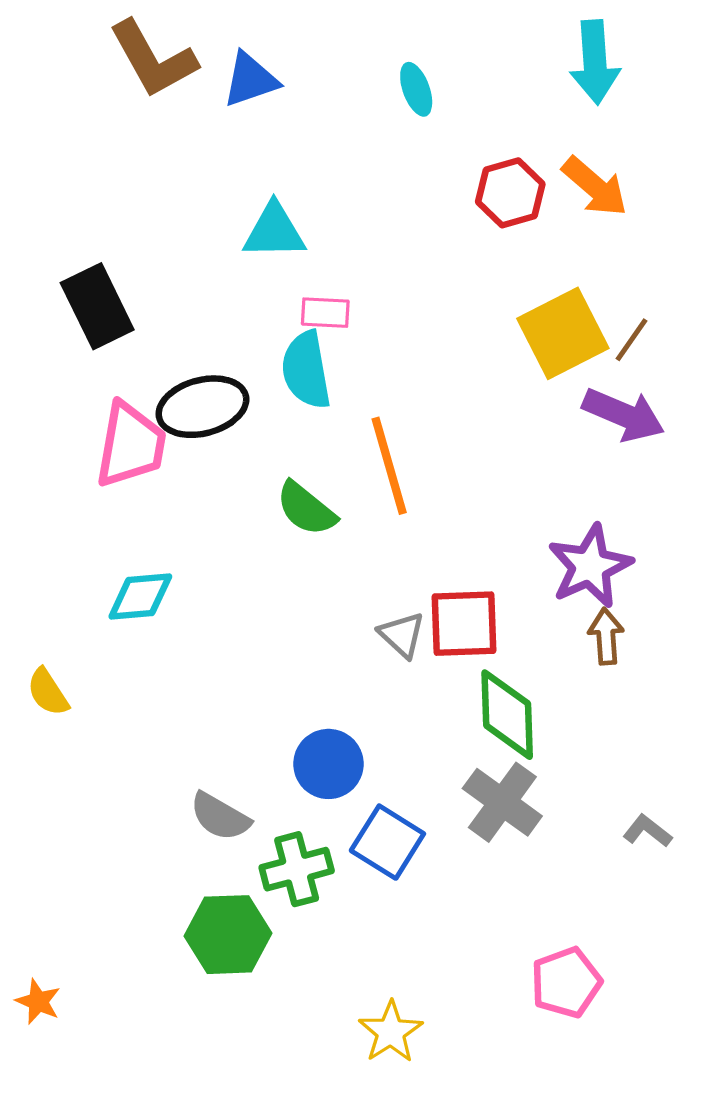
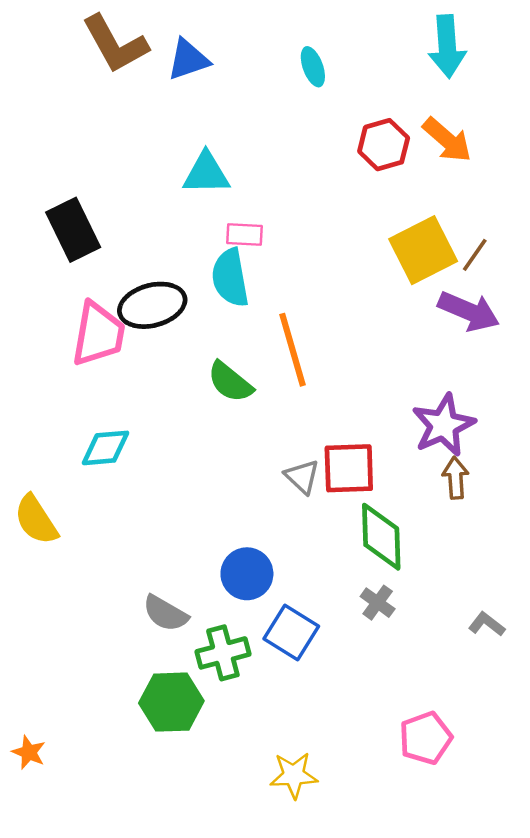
yellow semicircle: (48, 692) -> (36, 520), size x1.4
gray cross: (502, 802) -> (378, 603), size x0.6
yellow star: (391, 1032) -> (294, 775), turned 30

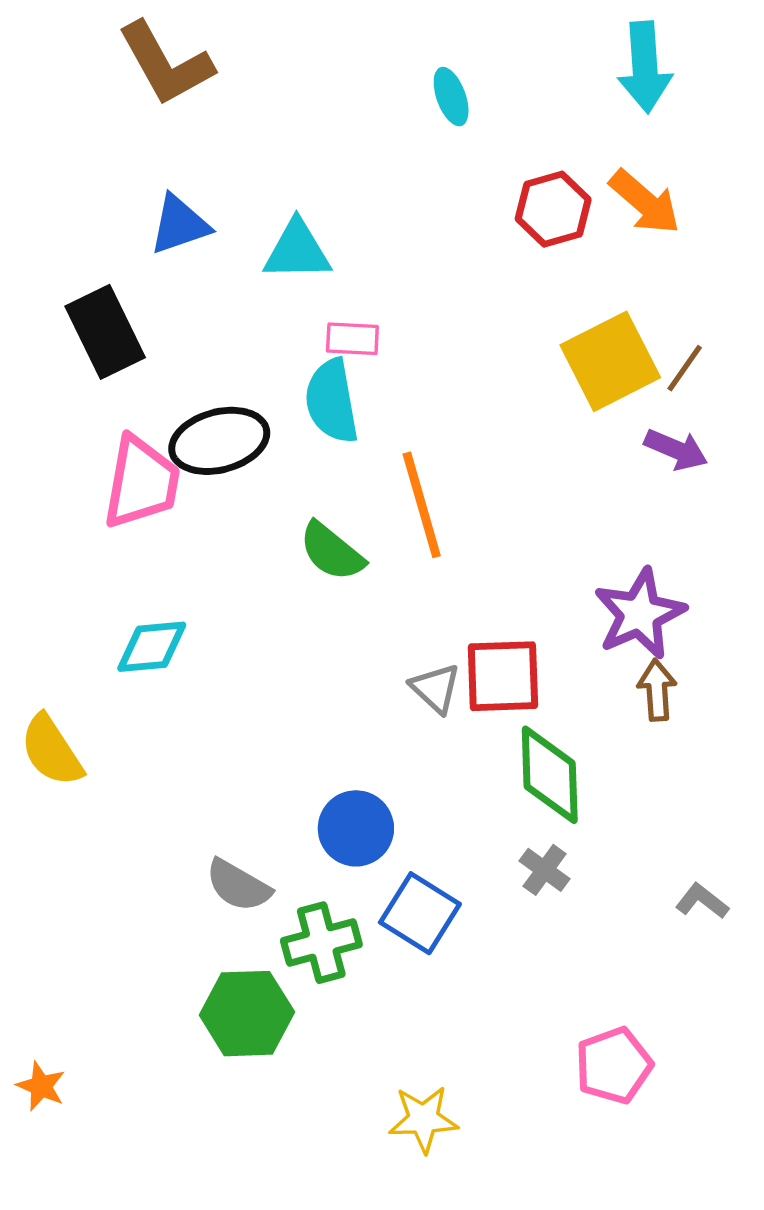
blue triangle: (188, 60) -> (179, 225), moved
purple arrow: (469, 311) -> (676, 450), size x0.7

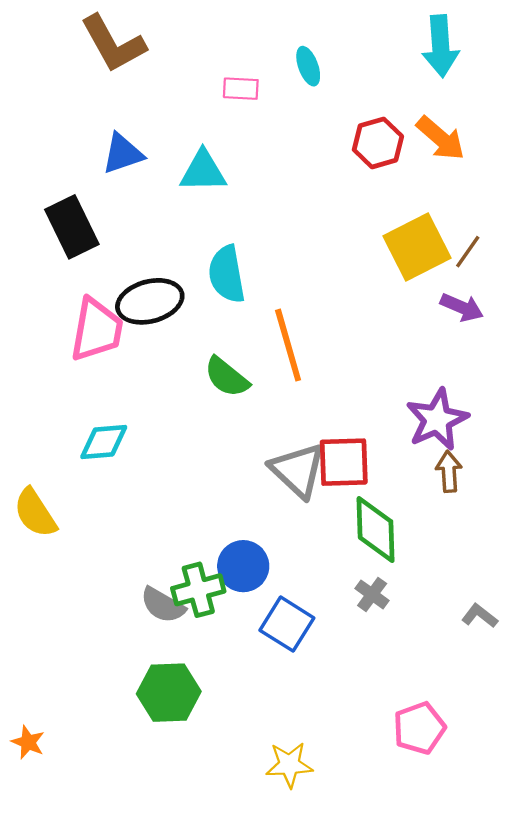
pink rectangle: (352, 339) -> (241, 89), moved
gray triangle: (436, 688) -> (298, 470), size x1.6
green cross: (321, 943) -> (198, 590), moved

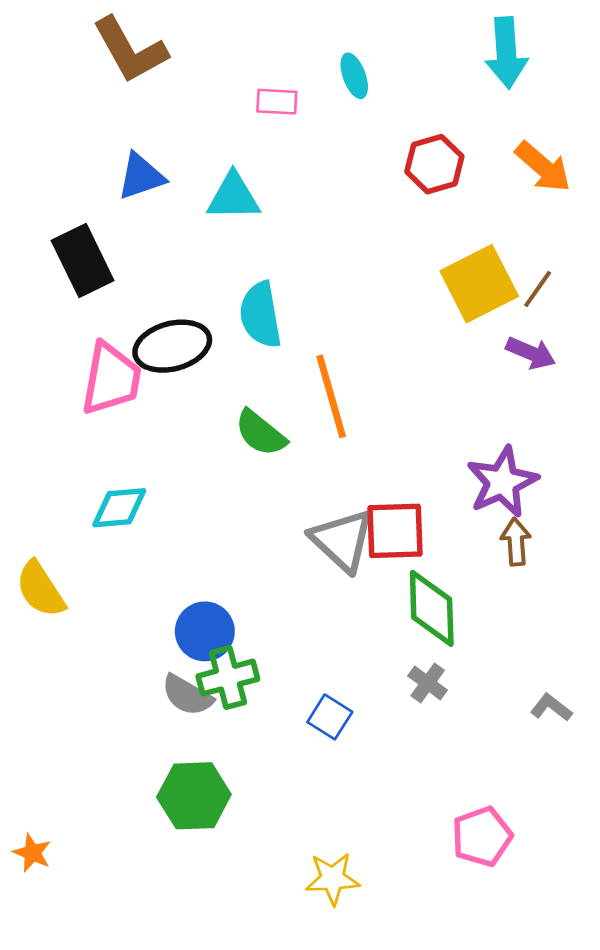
orange arrow: (441, 138) -> (543, 167), moved
blue circle: (243, 566) -> (205, 631), moved
blue square: (287, 624) -> (330, 717), size x0.7

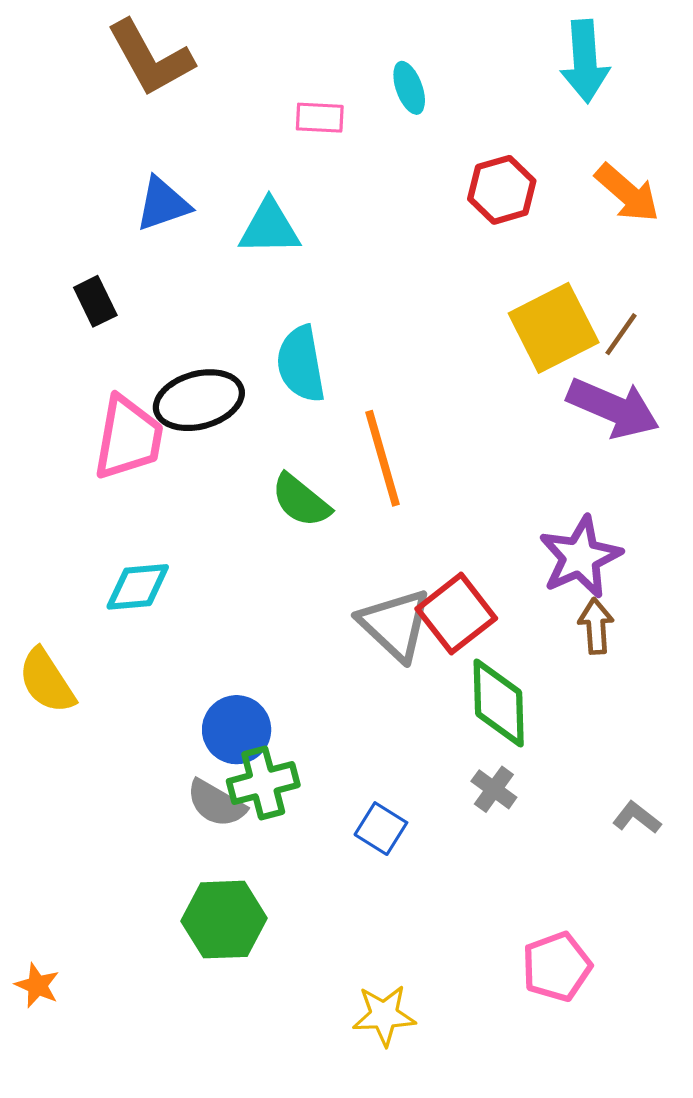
black rectangle: (83, 261) -> (95, 301), size x0.6
purple arrow: (531, 353) -> (613, 408), size x1.6
red square: (395, 531) -> (456, 614), turned -36

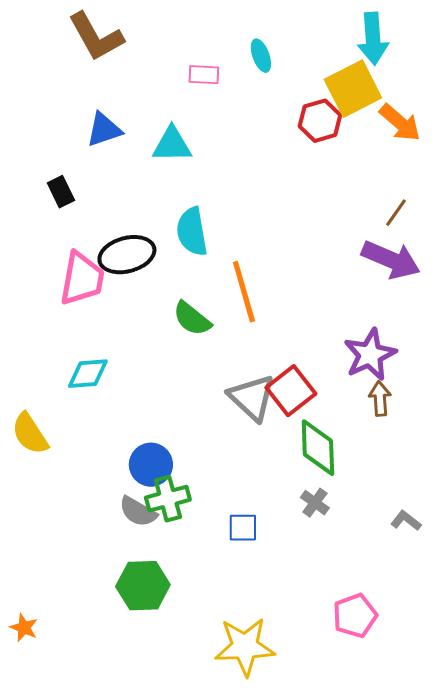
yellow square: (554, 328) -> (353, 89), moved
blue square: (381, 829) -> (243, 528), turned -32
yellow star: (384, 1015) -> (245, 647), size x1.5

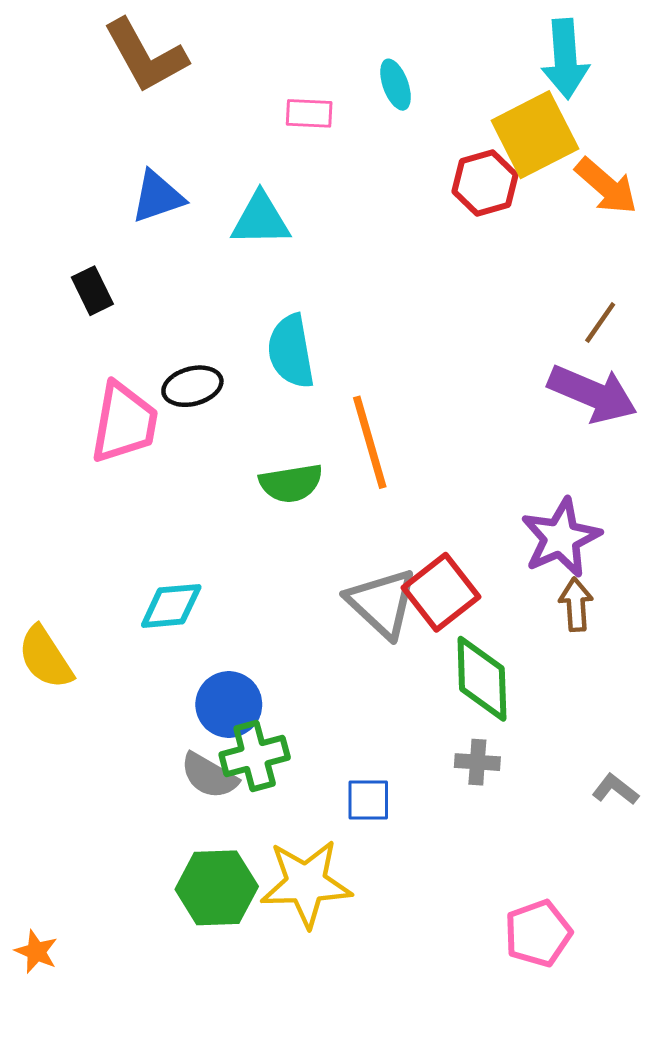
black ellipse: (127, 255) -> (192, 386), size x0.7
green semicircle: (192, 319) -> (291, 483), turned -48
cyan diamond: (88, 374) -> (171, 606), moved
gray cross: (315, 503) -> (477, 762), turned -32
yellow star: (245, 647) -> (306, 883), moved

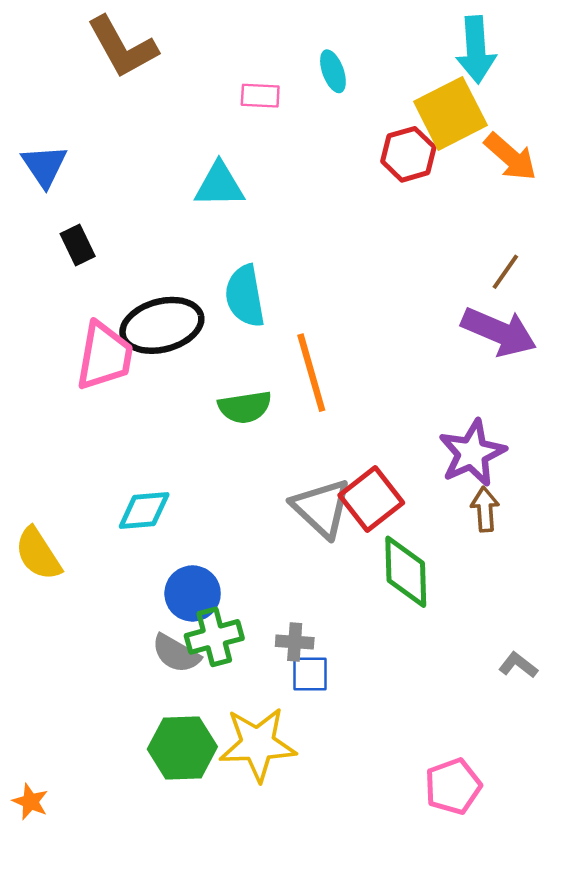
blue triangle: (158, 197) -> (44, 166), moved, turned -45
black ellipse: (192, 386) -> (162, 325), size x1.6
gray cross: (477, 762) -> (295, 642), moved

